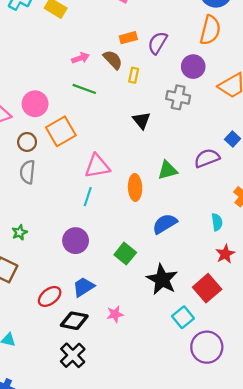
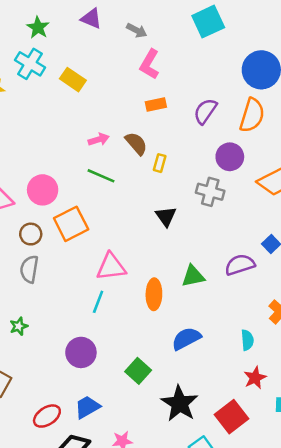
orange rectangle: (128, 38) -> (156, 105), moved
purple semicircle: (157, 43) -> (205, 111), moved
green star: (20, 232) -> (19, 326), moved

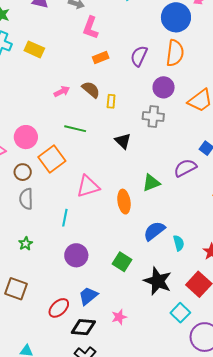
green line: (101, 176) -> (75, 129), moved
cyan line: (98, 302) -> (65, 218), moved
cyan semicircle: (247, 340) -> (179, 243), moved

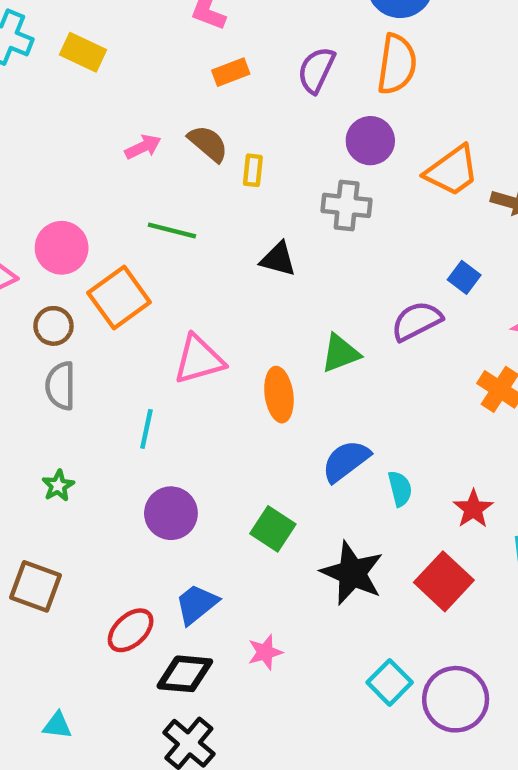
black triangle: (123, 141) -> (278, 259), turned -30
cyan square: (180, 313) -> (390, 682), moved

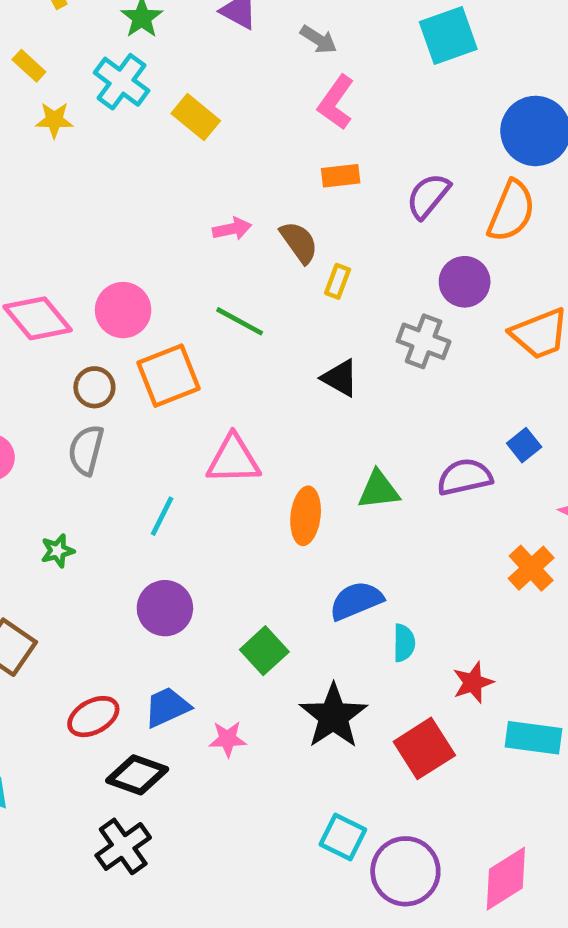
pink star: (265, 652) -> (228, 739), moved
cyan square: (390, 682) -> (343, 837), turned -33

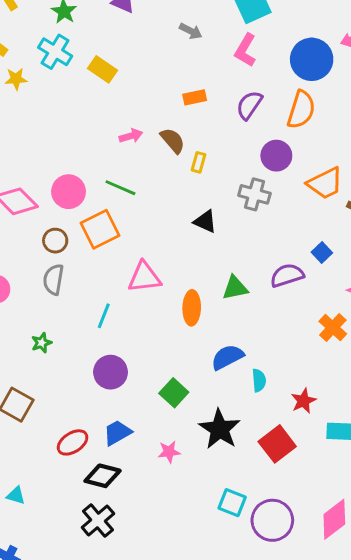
gray arrow: (318, 39) -> (191, 31), moved
pink L-shape: (336, 102) -> (245, 50), moved
green line: (240, 321) -> (120, 188), moved
pink star: (228, 739) -> (169, 452), moved

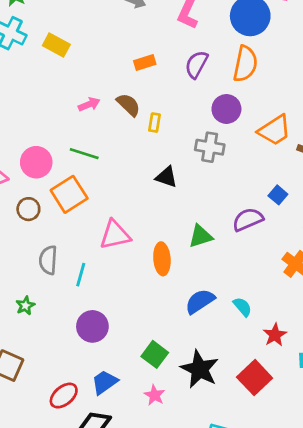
gray semicircle: (54, 279) -> (48, 260), moved
cyan semicircle: (259, 380) -> (242, 307), moved, turned -30
green square: (174, 393) -> (155, 354), moved
pink star: (169, 452) -> (155, 395), turned -30

